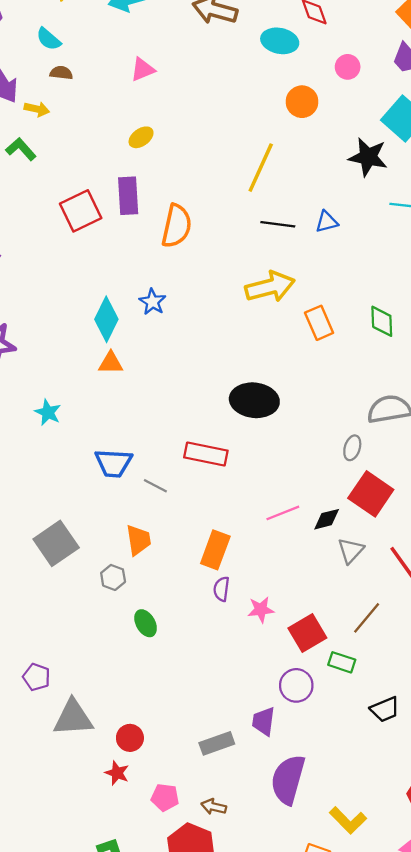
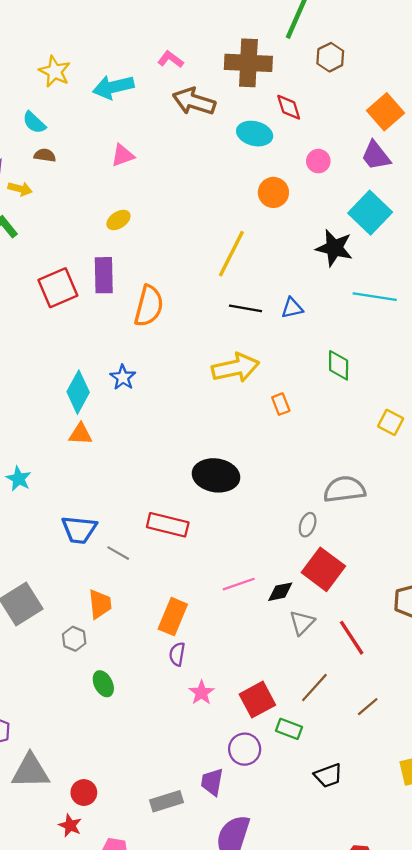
green diamond: (382, 321) -> (339, 365), moved
orange rectangle: (319, 323) -> (281, 404), size x0.7
pink star: (261, 610) -> (201, 693), moved, turned -30

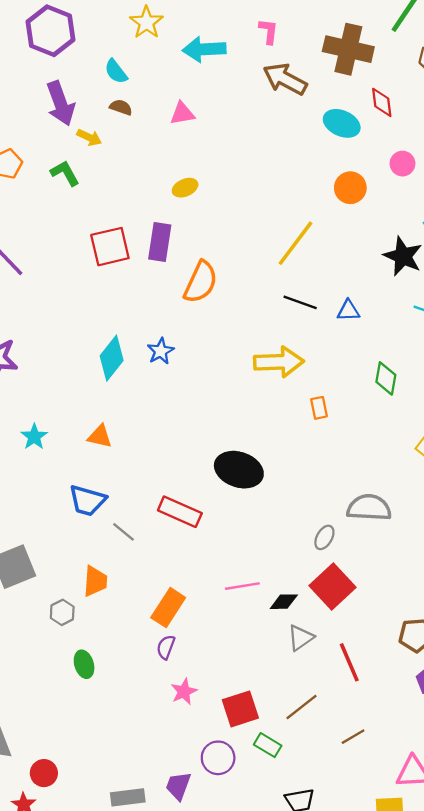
pink L-shape: (171, 59) -> (268, 31), turned 50
pink triangle: (123, 155) -> (182, 113), moved
orange triangle: (80, 434) -> (100, 436), moved

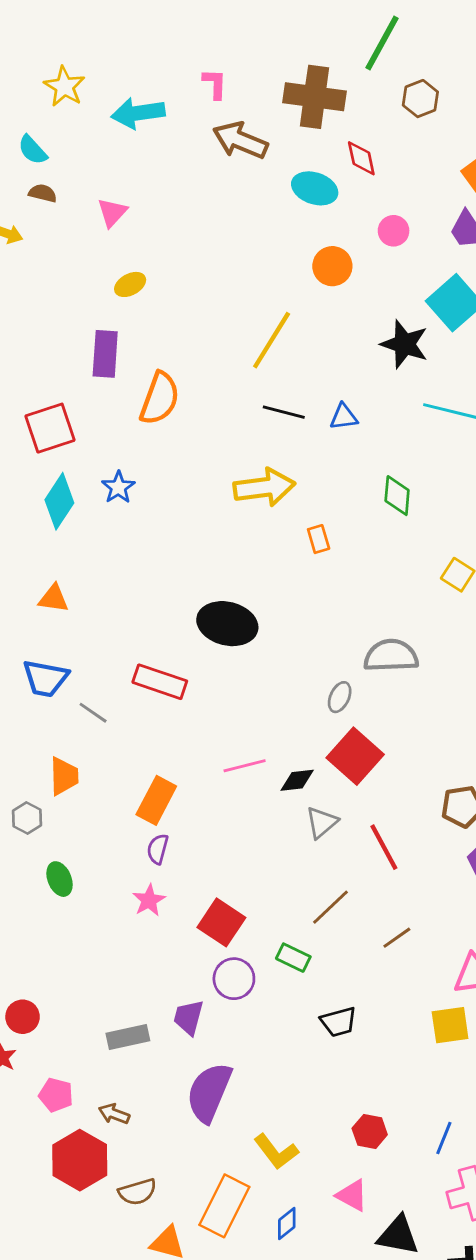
pink triangle: (182, 113) -> (112, 212), moved, turned -32
red square: (110, 247) -> (50, 428), moved
pink star: (184, 692) -> (149, 900), moved
red square: (240, 709) -> (221, 922), moved, turned -33

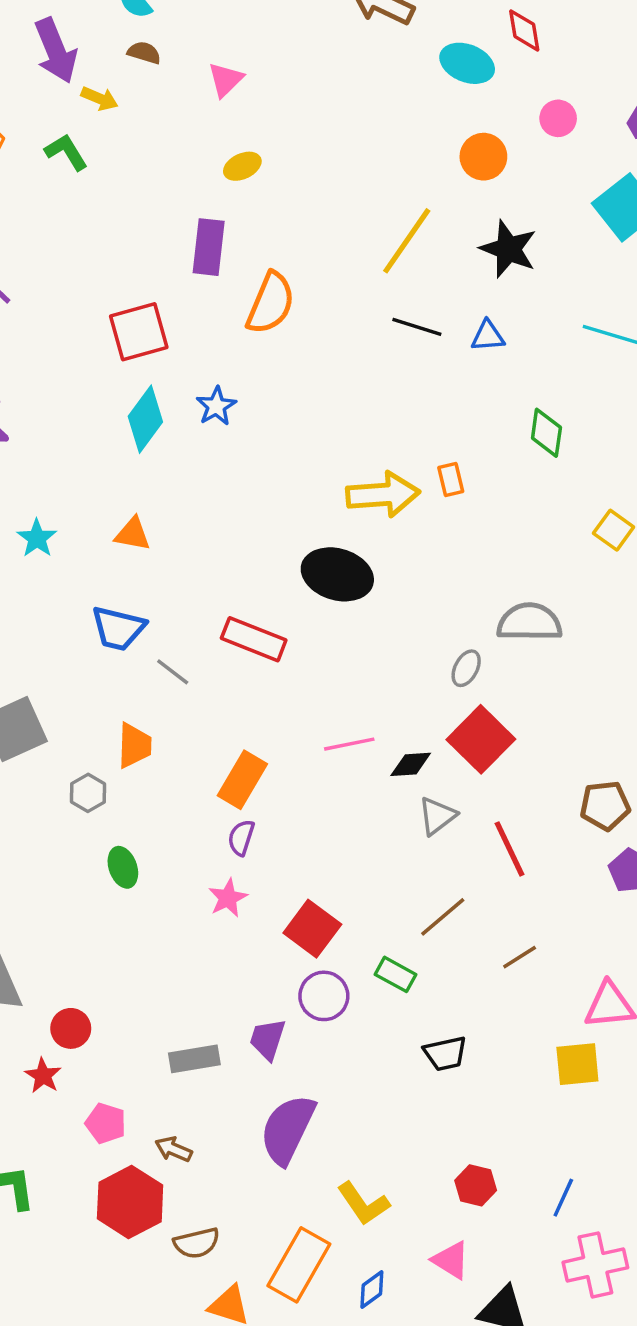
black star: (404, 344) -> (508, 249), moved
yellow arrow: (264, 487) -> (383, 495), moved

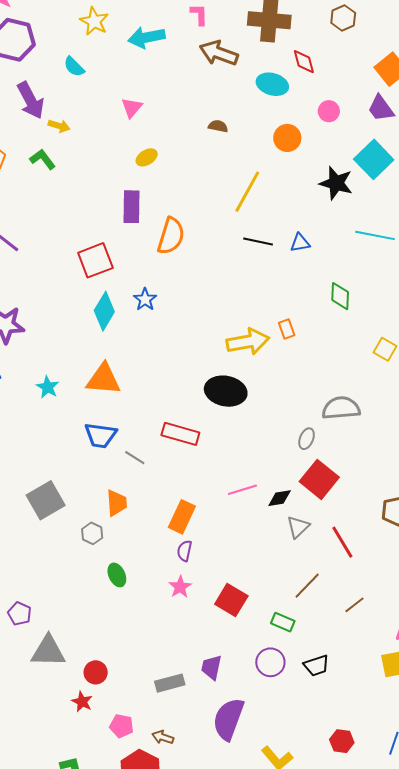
brown semicircle: (144, 53) -> (218, 126), moved
black star: (508, 249) -> (336, 183), moved
orange triangle: (133, 534) -> (103, 379), size x1.6
purple circle: (324, 996) -> (270, 662), moved

